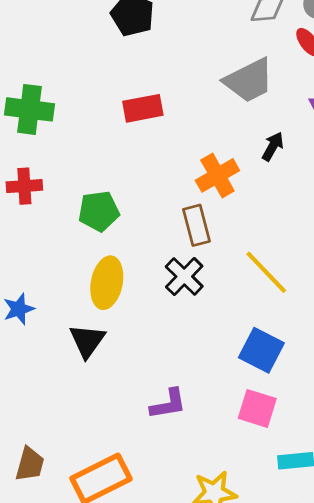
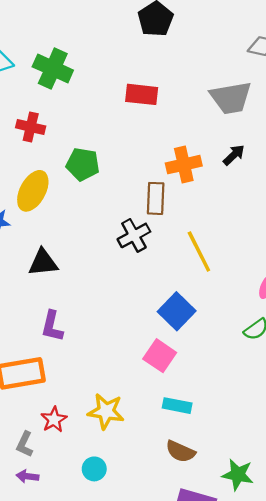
yellow ellipse: (107, 283) -> (33, 191), moved
black triangle: (87, 341) -> (43, 263), turned 32
purple L-shape: (168, 404) -> (52, 326), moved, turned 96

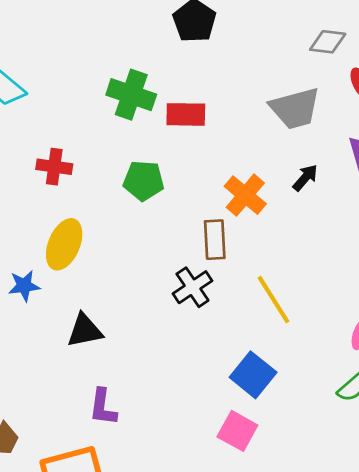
green cross: (53, 68) -> (131, 95), moved
green pentagon: (83, 164) -> (144, 181), moved
orange cross: (184, 165) -> (245, 195), turned -32

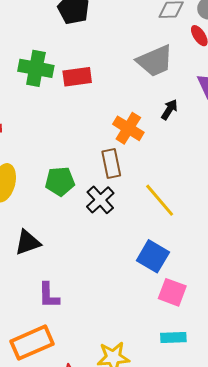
green pentagon: (144, 181) -> (60, 181), moved
pink square: (237, 431) -> (172, 292), moved

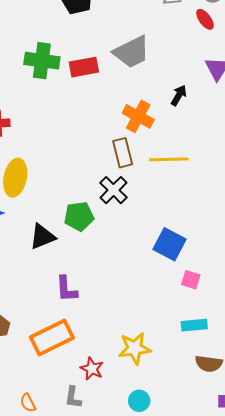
gray trapezoid: (155, 61) -> (132, 52), moved
green pentagon: (60, 181) -> (79, 216), moved
yellow line: (160, 200) -> (169, 159), moved, turned -48
pink square: (172, 292) -> (191, 280), size x0.7

